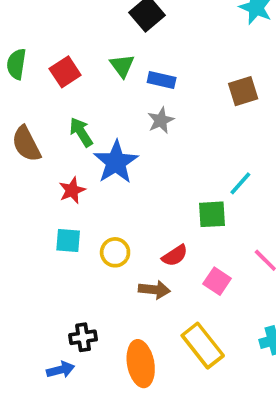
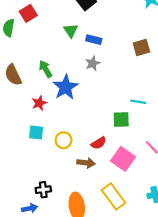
red square: (65, 72) -> (28, 13), moved
cyan line: (240, 183) -> (138, 102), turned 56
pink square: (217, 281) -> (123, 159), size x1.5

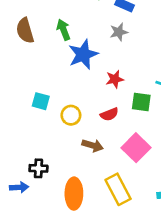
red star: (39, 103) -> (115, 79), moved
red semicircle: (99, 143) -> (109, 114), moved

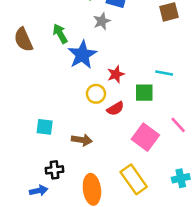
gray star: (119, 32) -> (102, 21), moved
cyan square: (41, 101) -> (45, 127), moved
yellow circle: (71, 115) -> (96, 94), moved
brown arrow: (93, 145) -> (82, 140), moved

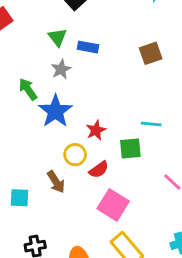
gray star: (102, 21) -> (61, 69), moved
pink square: (145, 137) -> (113, 205), moved
brown arrow: (82, 140) -> (56, 182), moved, turned 54

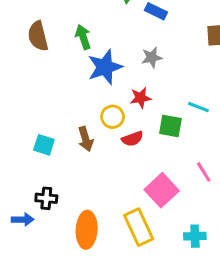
gray star: (61, 69) -> (152, 57), moved
pink square: (113, 205) -> (162, 190), moved

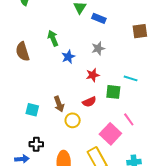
brown semicircle: (38, 36) -> (23, 52), moved
blue star: (105, 67) -> (68, 57), size x0.6
yellow circle: (113, 117) -> (73, 120), moved
pink line: (204, 172) -> (129, 119), moved

